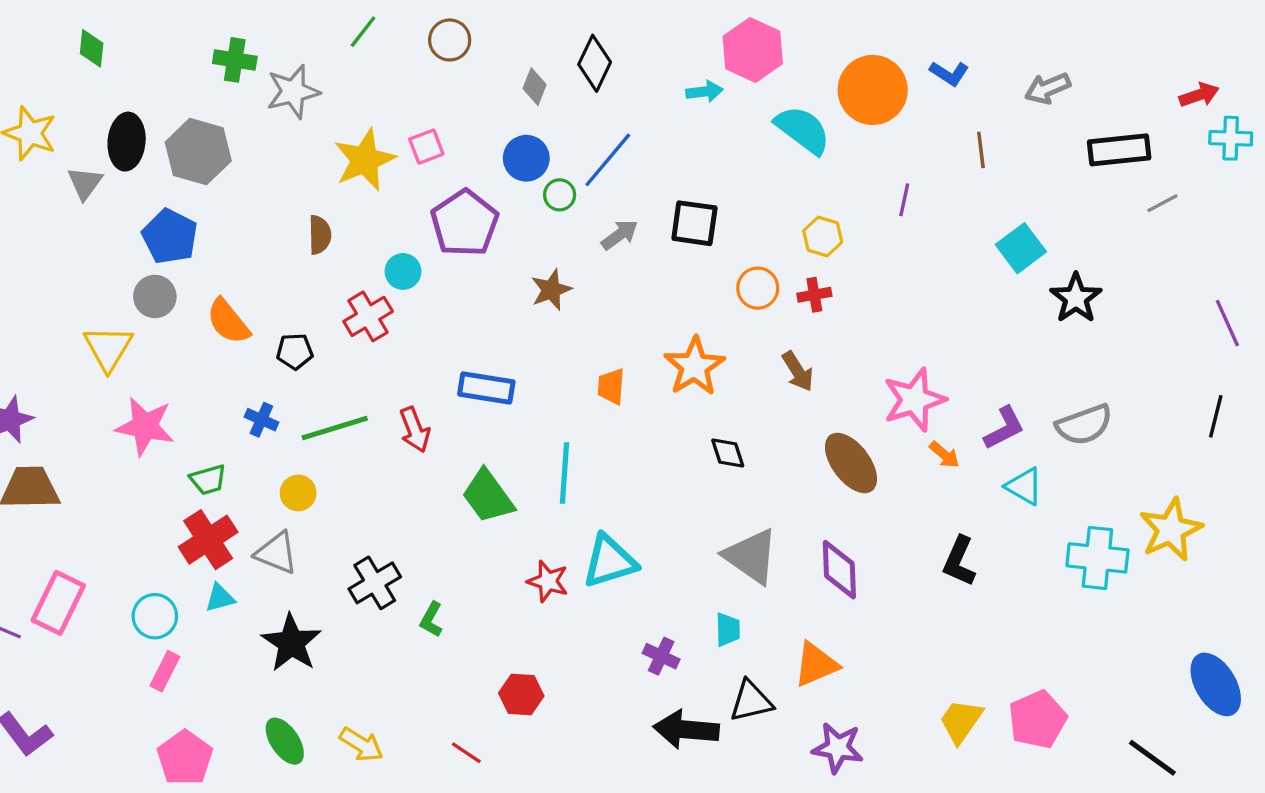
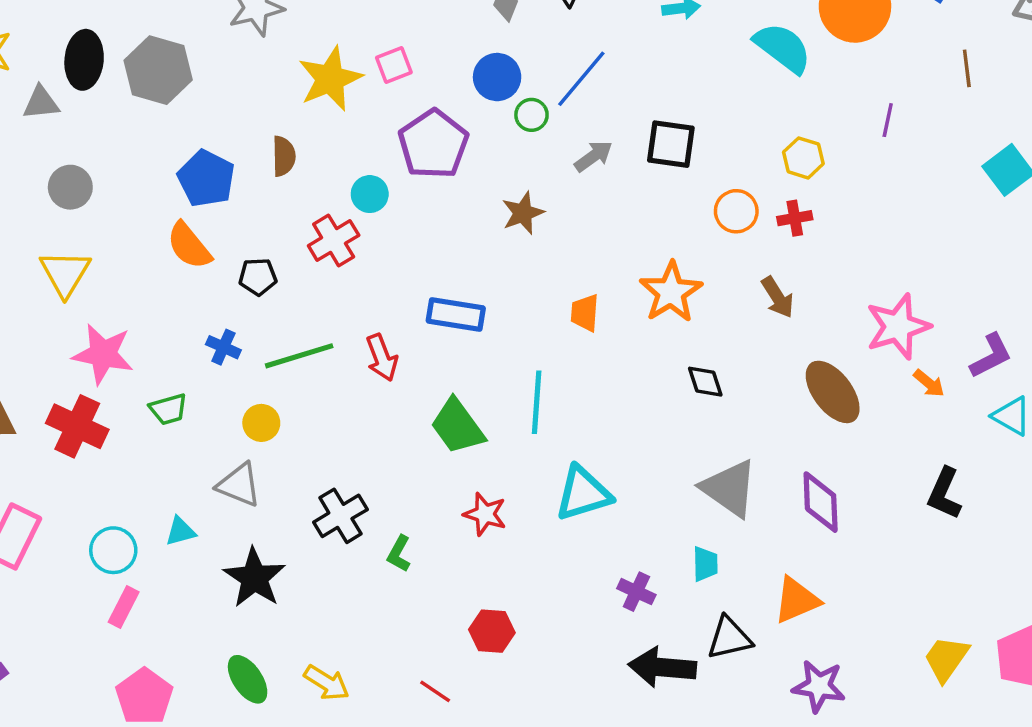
gray triangle: (85, 183) -> (41, 103), turned 48
blue pentagon: (170, 236) -> (206, 179), moved
gray circle: (155, 296) -> (70, 187), moved
red cross: (208, 540) -> (77, 426), moved, turned -32
red star: (548, 581) -> (485, 514), moved

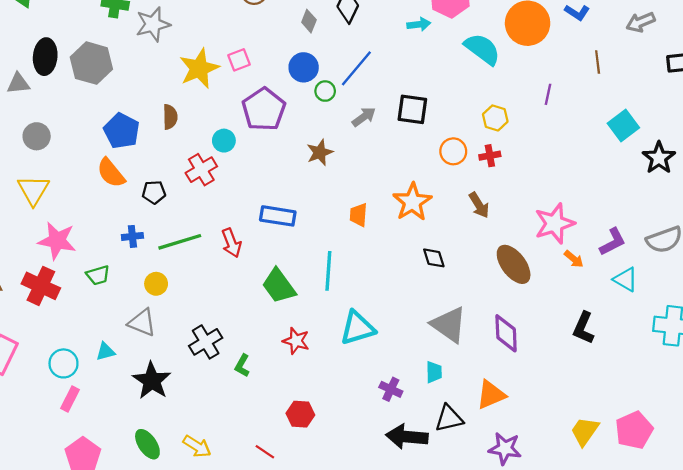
blue cross: (223, 347) -> (132, 236), turned -30

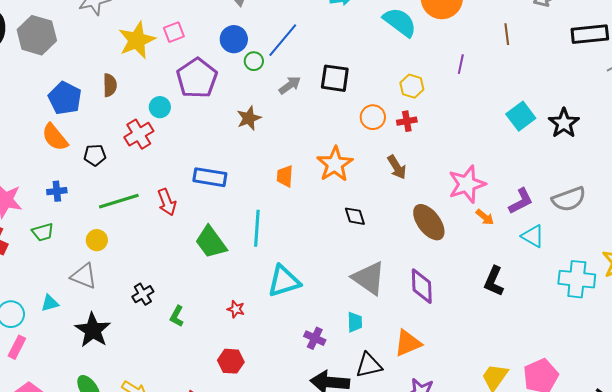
cyan square: (623, 125) -> (521, 116), moved
blue cross: (132, 236) -> (57, 191), moved
red star: (296, 341) -> (236, 309), moved, size x0.7
black cross: (206, 342) -> (143, 294), size x0.7

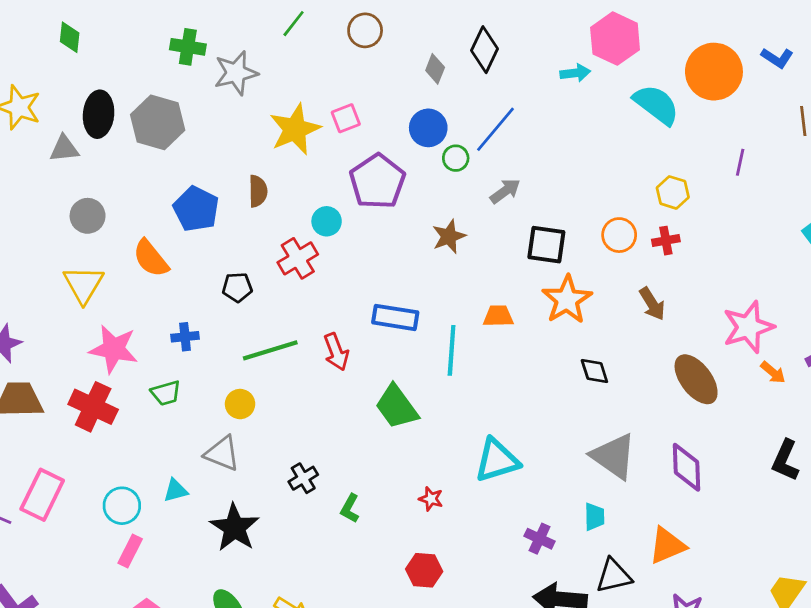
black square: (335, 78) -> (546, 245), moved
orange semicircle: (55, 137) -> (151, 258), moved
orange trapezoid: (285, 176) -> (498, 316), turned 85
cyan line: (257, 228) -> (452, 350), moved

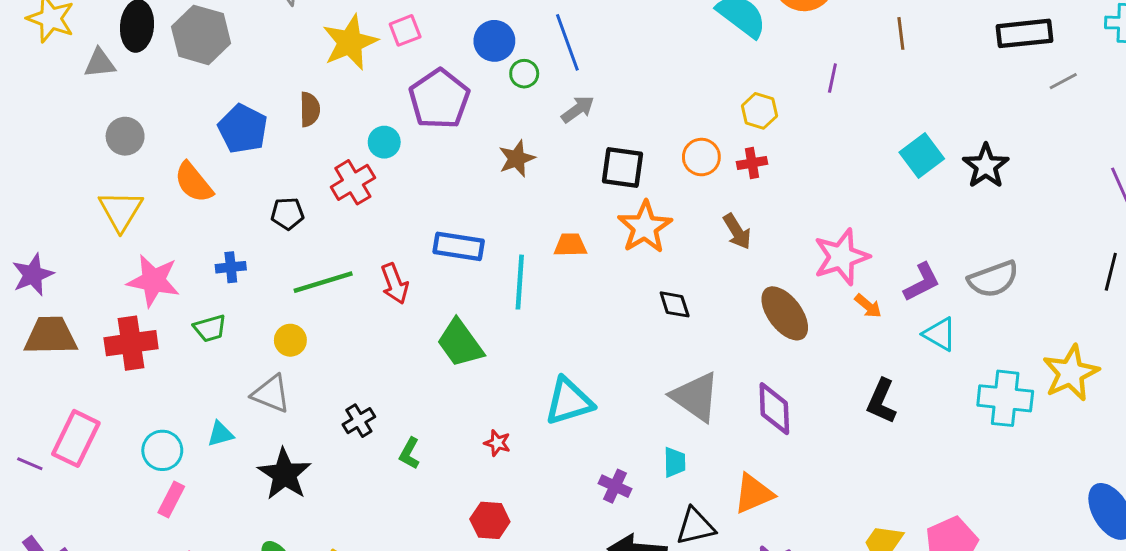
blue line: (496, 129) -> (567, 42), turned -60
red cross: (93, 407) -> (131, 343), turned -33

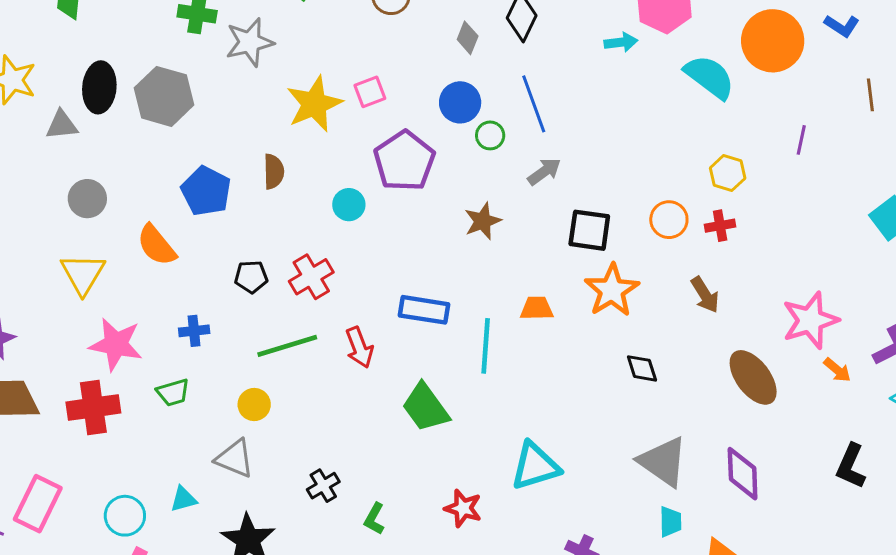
red cross: (353, 182) -> (311, 277), moved
red star: (497, 443) -> (463, 508), size x1.4
cyan trapezoid: (675, 462) -> (670, 522), moved

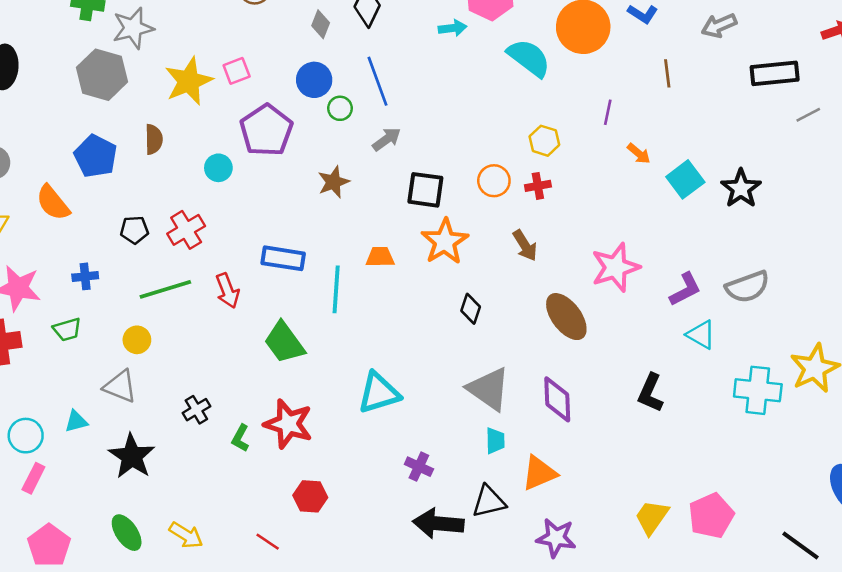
gray hexagon: (164, 96) -> (102, 75), moved
black diamond: (642, 368) -> (471, 309), turned 36
orange arrow: (837, 370) -> (639, 154), moved
red star: (463, 508) -> (288, 424), moved, size x1.5

